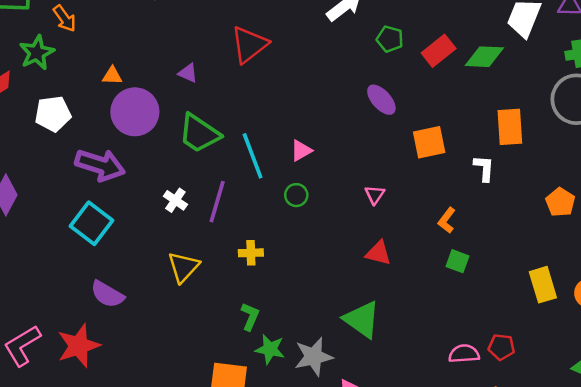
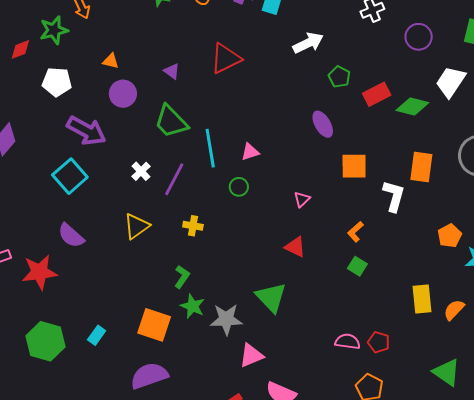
purple circle: (135, 112) -> (123, 94), size x0.7
white L-shape: (484, 168) -> (394, 196), size x1.4

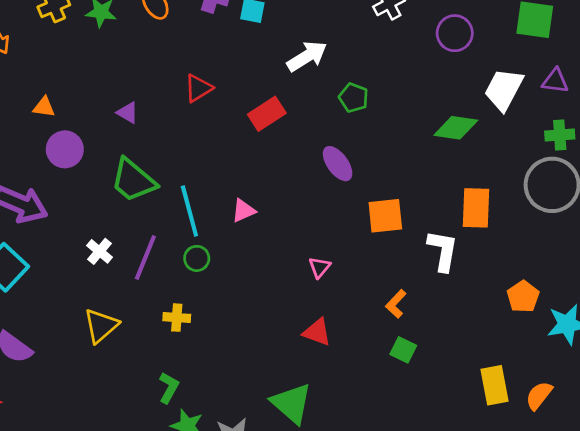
red triangle: (226, 58) -> (198, 88), size x0.7
red rectangle: (377, 94) -> (267, 114), moved
green circle: (239, 187) -> (197, 258), moved

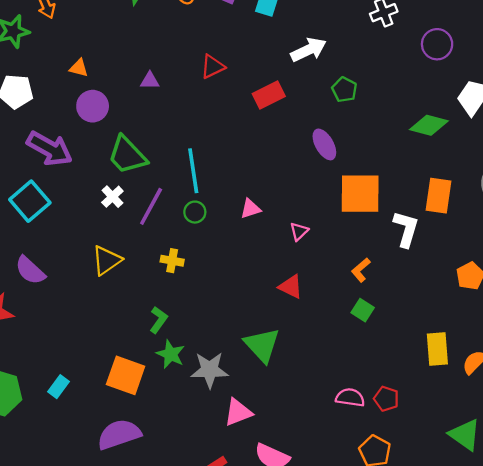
purple triangle: (128, 113) -> (150, 81), turned -36
green trapezoid: (133, 180) -> (127, 155), moved
pink triangle: (243, 211) -> (250, 209), moved
orange square: (385, 216) -> (360, 194), size x1.4

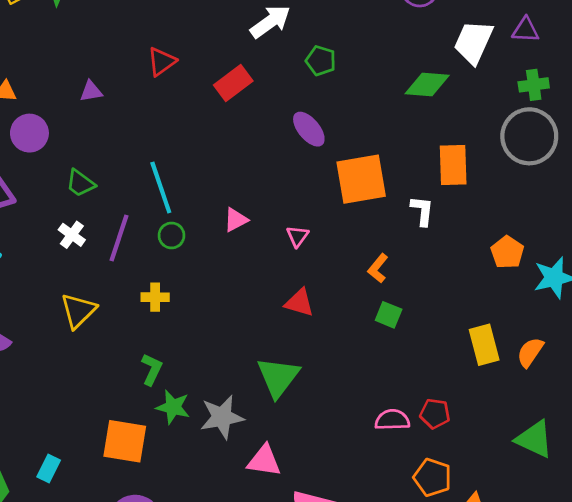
green trapezoid: (127, 155) -> (80, 183), size x0.6
white L-shape: (406, 229) -> (422, 211), size x0.7
green triangle: (262, 345) -> (278, 377), turned 30
pink triangle: (238, 412) -> (264, 461), turned 40

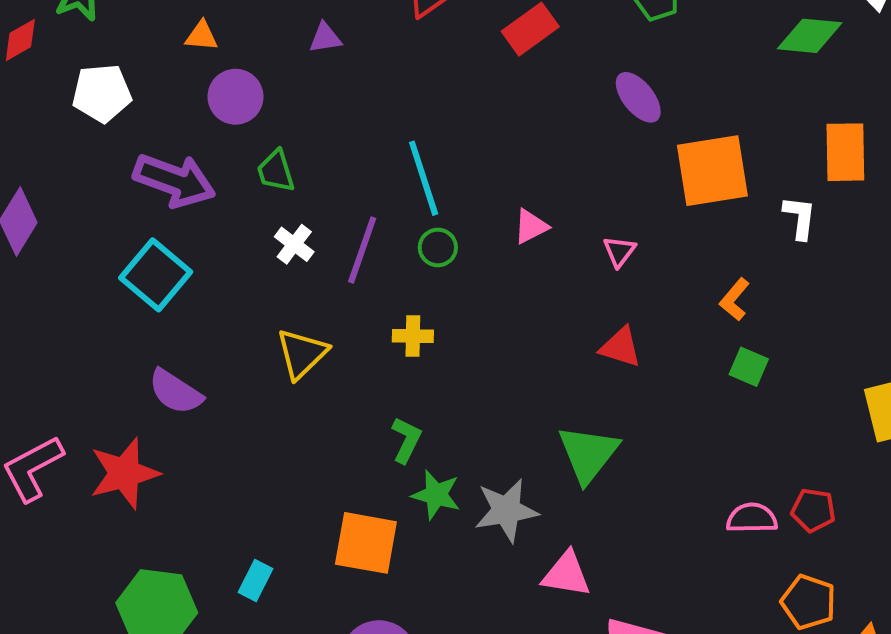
green trapezoid: (80, 183) -> (276, 171), moved, turned 36

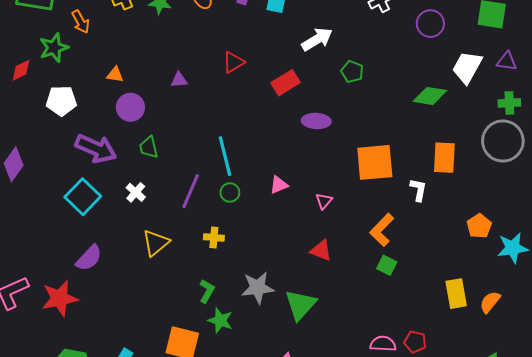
purple ellipse: (638, 97) -> (316, 121), moved, turned -52
white cross: (294, 244) -> (136, 192), moved
orange L-shape: (735, 299) -> (382, 230), size x1.5
purple semicircle: (175, 392) -> (89, 258), turned -84
gray star: (506, 510) -> (258, 288), moved

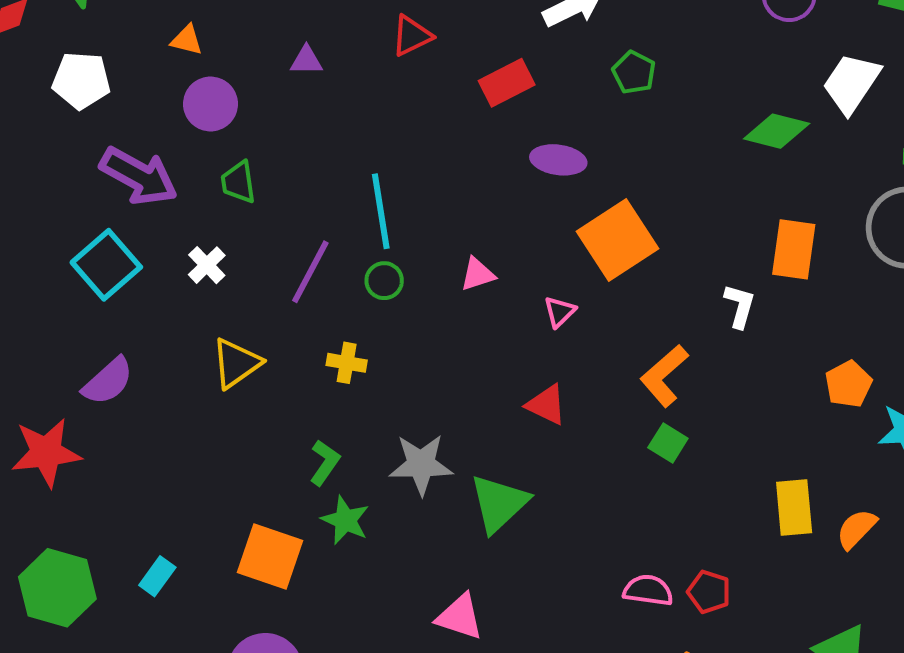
orange square: (375, 162) -> (618, 240), moved, turned -33

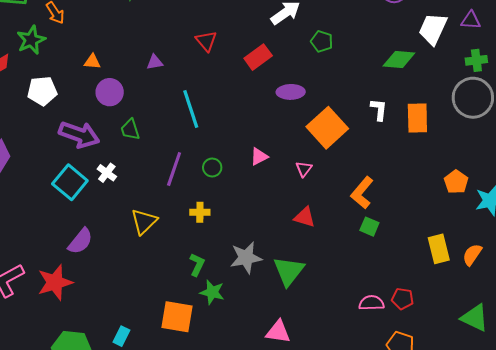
red triangle: (412, 36) -> (206, 41), turned -35
cyan line: (381, 211) -> (191, 109), moved
white cross: (207, 265) -> (107, 173), moved
white L-shape: (740, 306) -> (379, 110), moved

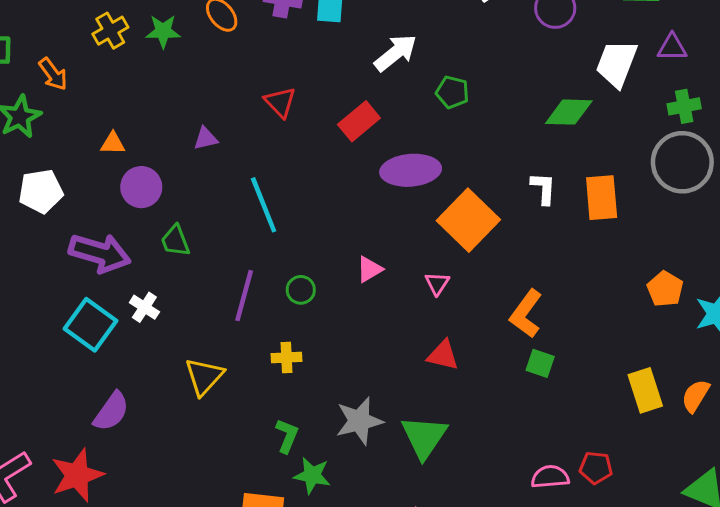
purple ellipse: (291, 92) -> (411, 170), size x1.4

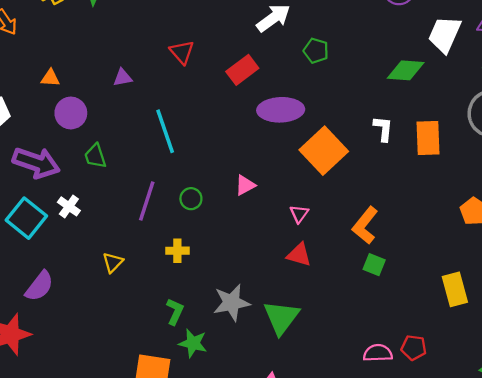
pink triangle: (437, 284) -> (299, 214), moved
yellow triangle: (204, 376) -> (113, 262), size x0.7

